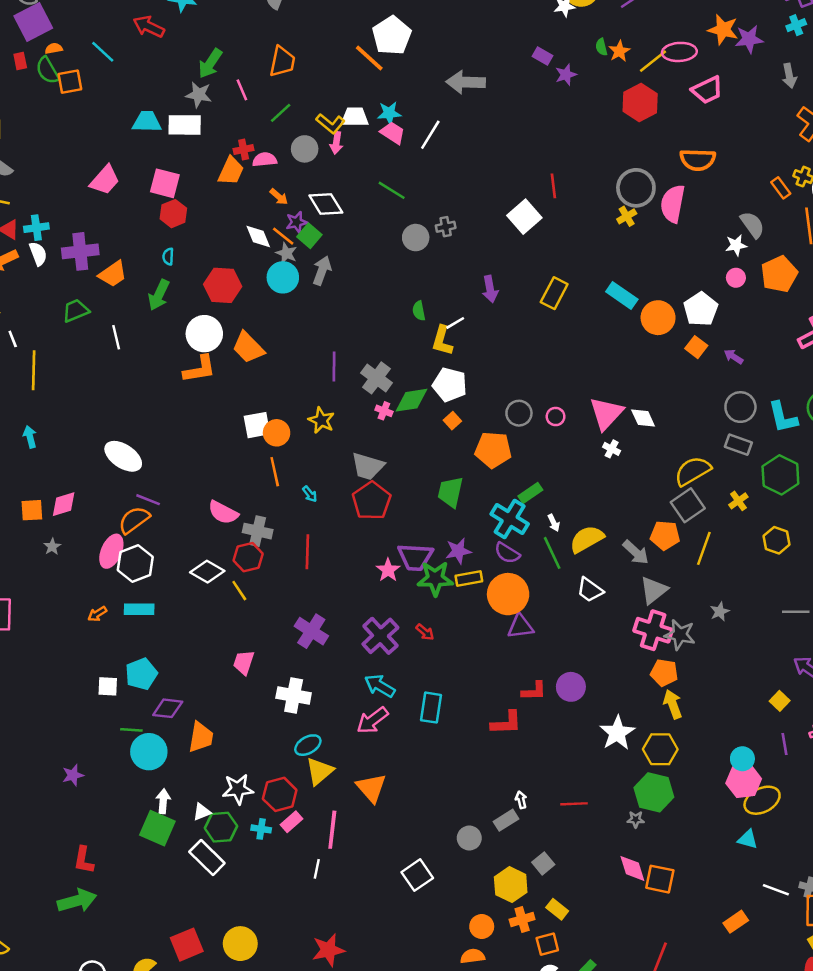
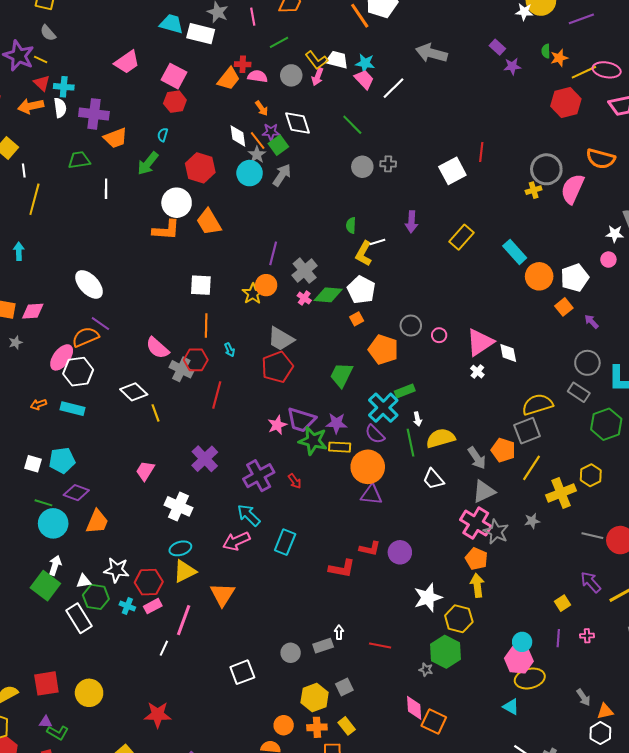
orange circle: (277, 433) -> (266, 285), moved
yellow cross: (738, 501) -> (561, 493), moved, size x1.8
red hexagon: (248, 557) -> (196, 360), moved

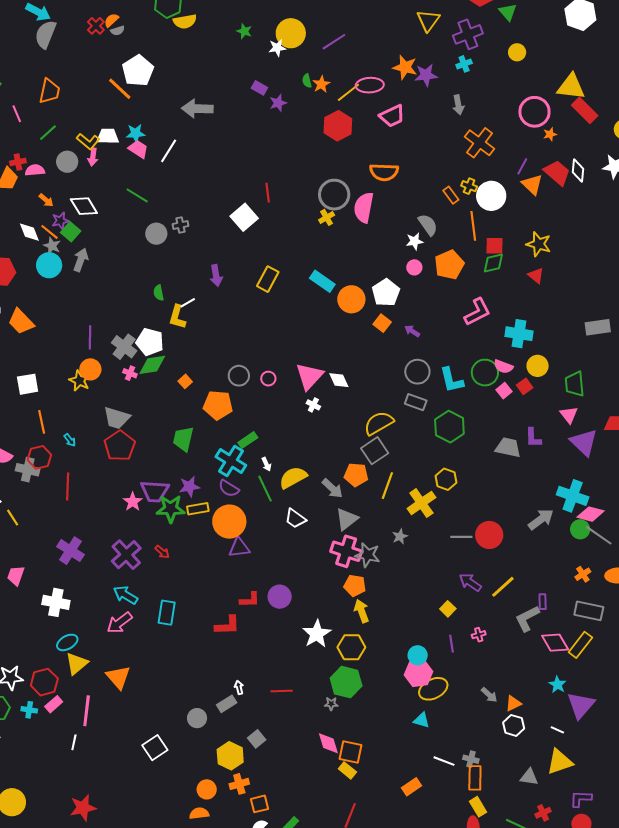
white pentagon: (361, 290) -> (150, 342), moved
yellow rectangle: (347, 726) -> (347, 770), moved

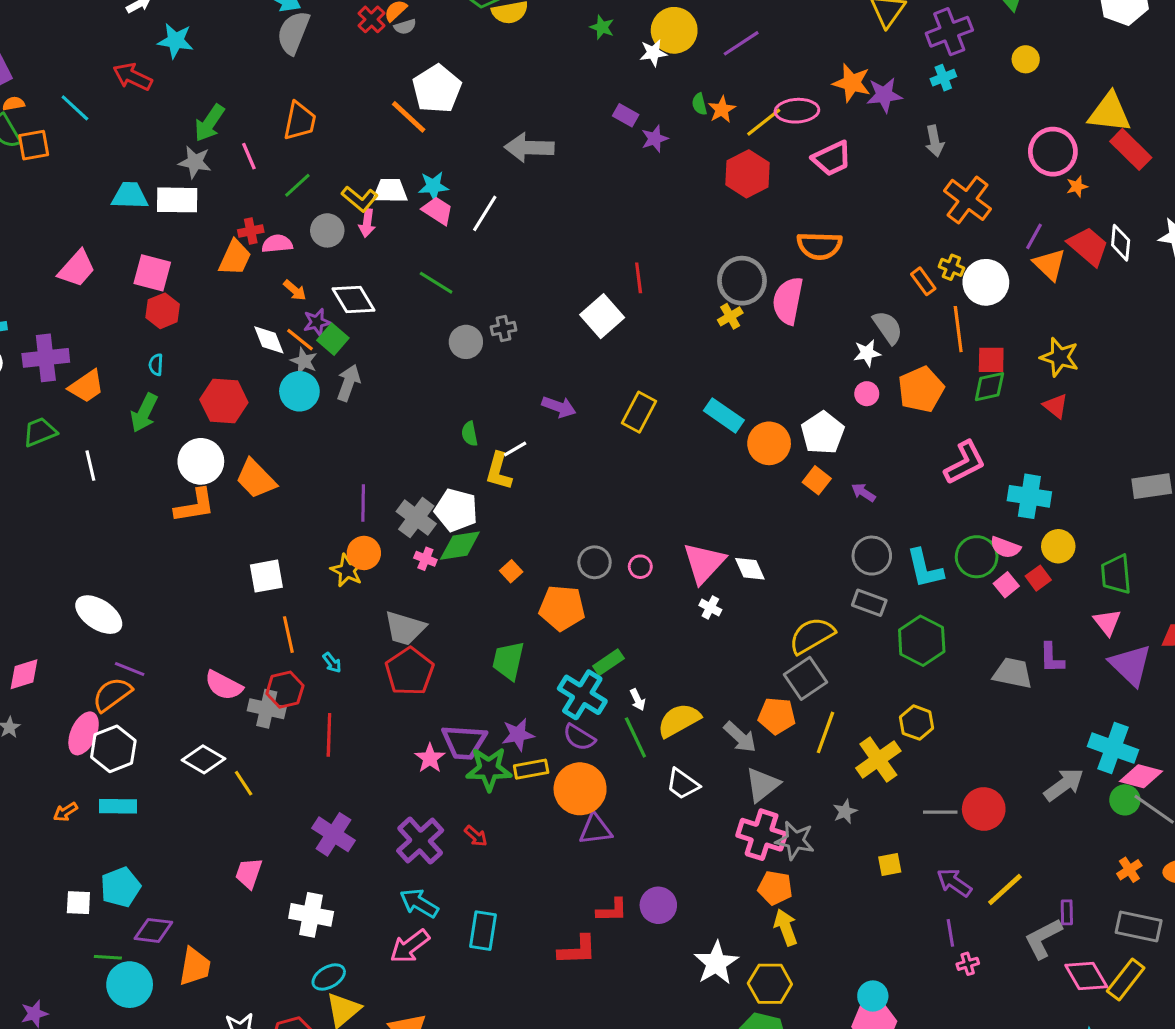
purple arrow: (216, 276) -> (559, 407), turned -60
yellow square: (448, 609) -> (890, 864), moved, turned 35
purple line: (452, 644) -> (950, 933), moved

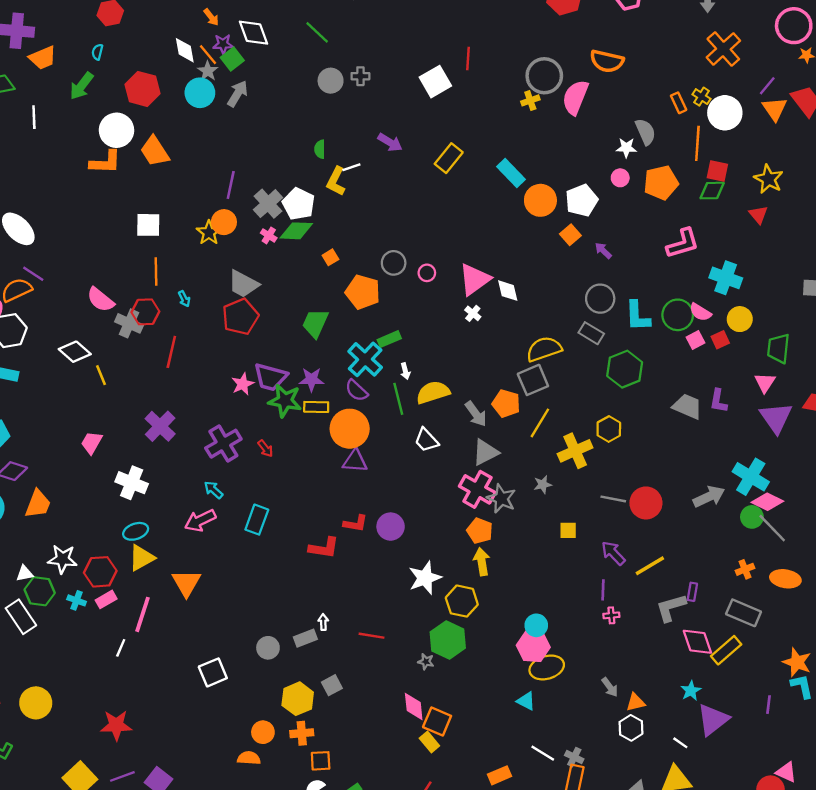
cyan arrow: (419, 903) -> (213, 490), size x0.7

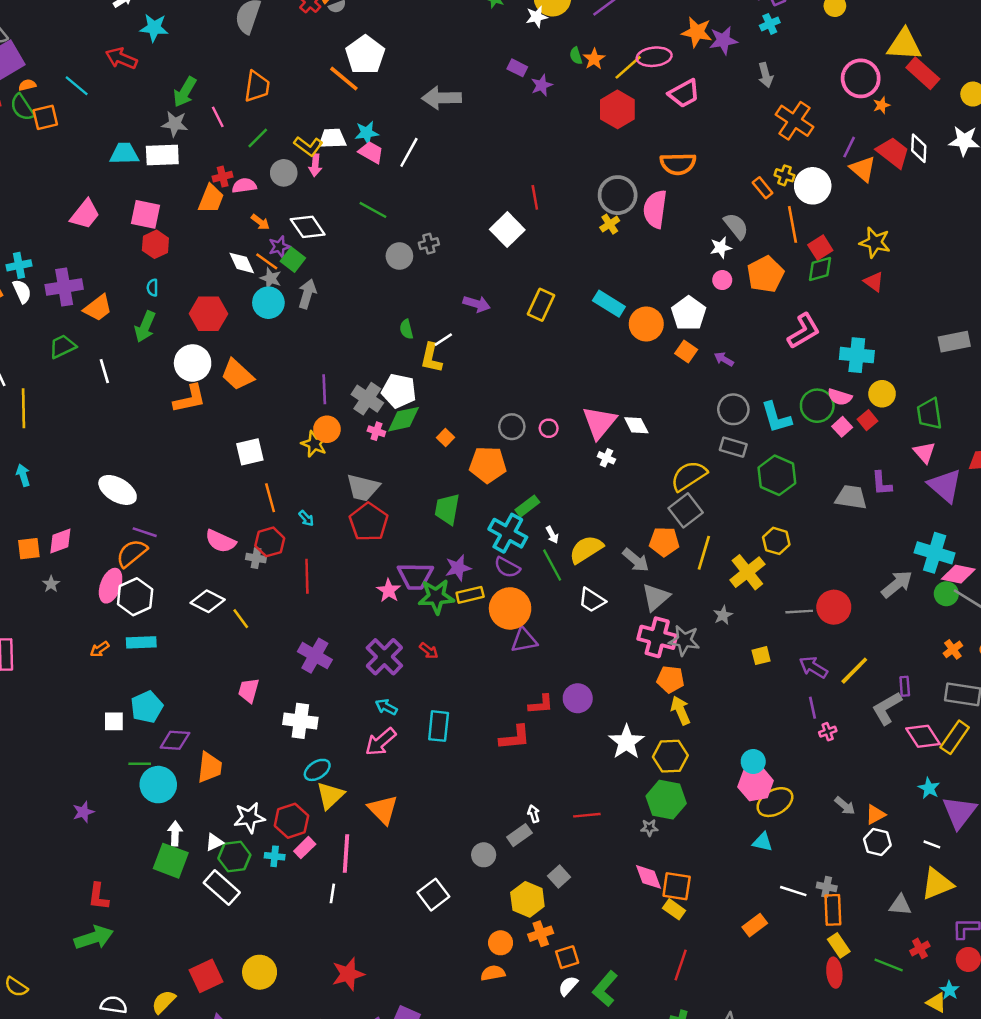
red square: (717, 171) -> (820, 248), turned -30
gray cross: (129, 323) -> (256, 558), size x0.7

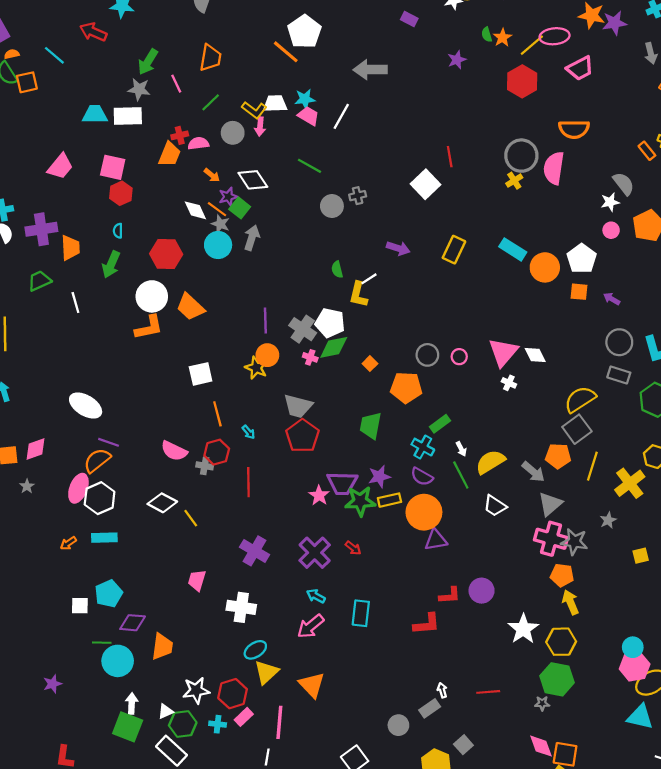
purple rectangle: (517, 68) -> (409, 19), moved
orange trapezoid: (98, 308) -> (70, 248), turned -56
orange square: (686, 352) -> (579, 292), turned -30
cyan cross: (508, 533) -> (423, 447), size x0.7
cyan triangle: (763, 842) -> (640, 717), size x1.5

